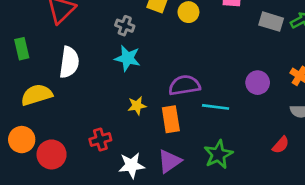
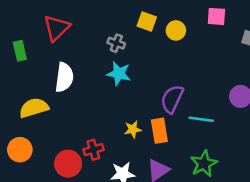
green rectangle: (22, 49) -> (20, 51), moved
purple semicircle: (184, 85) -> (172, 99), turned -56
yellow star: (137, 106) -> (133, 129), moved
red circle: (52, 154) -> (68, 164), moved

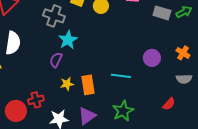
gray cross: (116, 43) -> (54, 16), size x1.5
cyan star: (119, 74) -> (68, 40), moved, turned 30
purple semicircle: (172, 99) -> (56, 60), moved, size x0.7

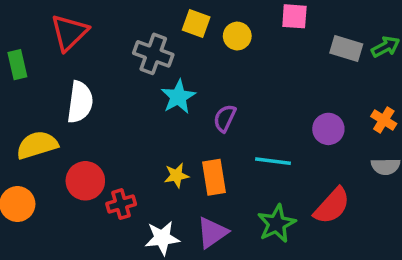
purple semicircle: (56, 60) -> (225, 118), moved
red semicircle: (169, 104) -> (332, 206), moved, size x1.6
red circle: (16, 111) -> (85, 181), moved

